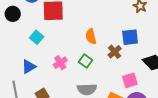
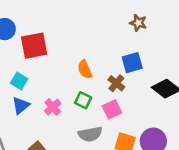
blue triangle: (29, 67) -> (21, 105), moved
pink square: (130, 80) -> (112, 109), moved

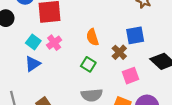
pink cross: (53, 107) -> (54, 43), moved
pink square: (112, 109) -> (131, 76), moved

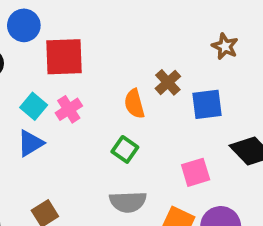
brown cross: (119, 52) -> (168, 82), moved

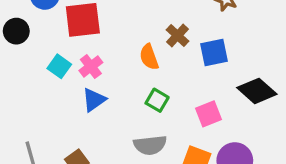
blue triangle: (30, 143) -> (94, 100), moved
green square: (125, 149) -> (157, 100), moved

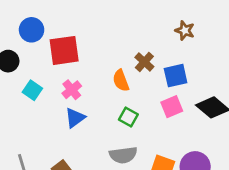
cyan square: (59, 66) -> (32, 90), moved
pink square: (209, 114) -> (172, 107), moved

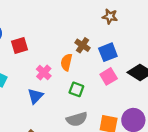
red square: (64, 50) -> (20, 46), size x0.7
orange semicircle: (121, 81) -> (66, 62), turned 42
pink cross: (72, 90) -> (44, 73), moved

